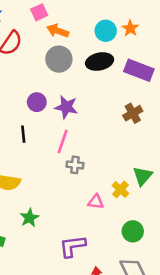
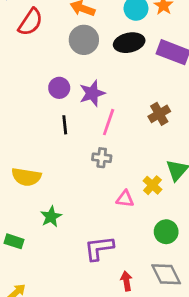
purple star: (66, 107) -> (92, 93), turned -30
brown cross: (133, 113) -> (159, 114), moved
black line: (23, 134) -> (65, 125), moved
pink line: (63, 142) -> (109, 122), moved

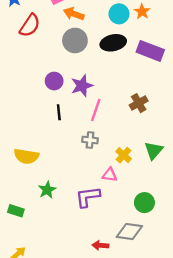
yellow cross: (152, 185) -> (124, 155), moved
purple L-shape: (99, 248) -> (88, 197), moved
gray diamond: (166, 274) -> (129, 232), moved, turned -56
red arrow: (126, 281) -> (100, 245), moved, turned -77

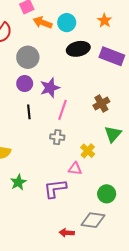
cyan circle: (119, 14) -> (67, 23), moved
gray circle: (75, 40) -> (28, 57), moved
green triangle: (154, 150) -> (113, 134), moved

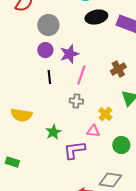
green star: (18, 182) -> (53, 132), moved
green circle: (107, 194) -> (121, 145), moved

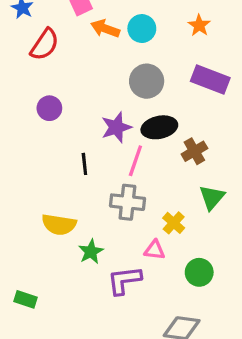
black ellipse: (96, 17) -> (159, 127), moved
gray circle: (48, 25) -> (147, 81), moved
purple circle: (45, 50) -> (49, 108), moved
gray cross: (76, 101) -> (127, 202), size x1.5
yellow semicircle: (21, 115) -> (59, 225), moved

